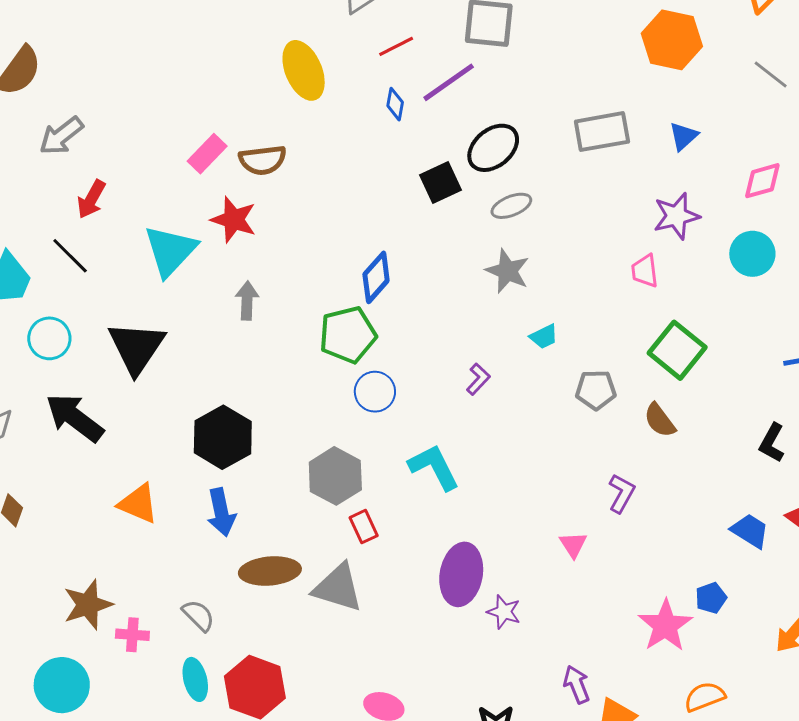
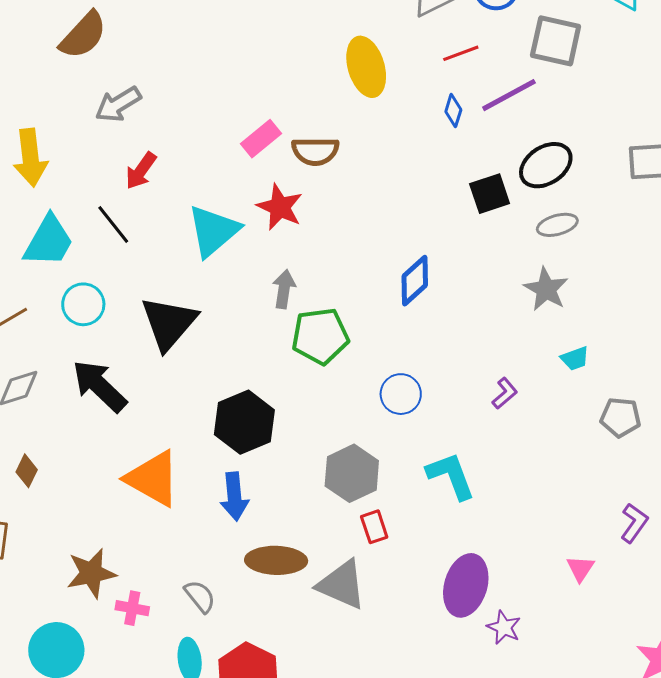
green pentagon: (348, 335) -> (320, 336), moved
orange triangle: (138, 504) -> (153, 479), size x1.4

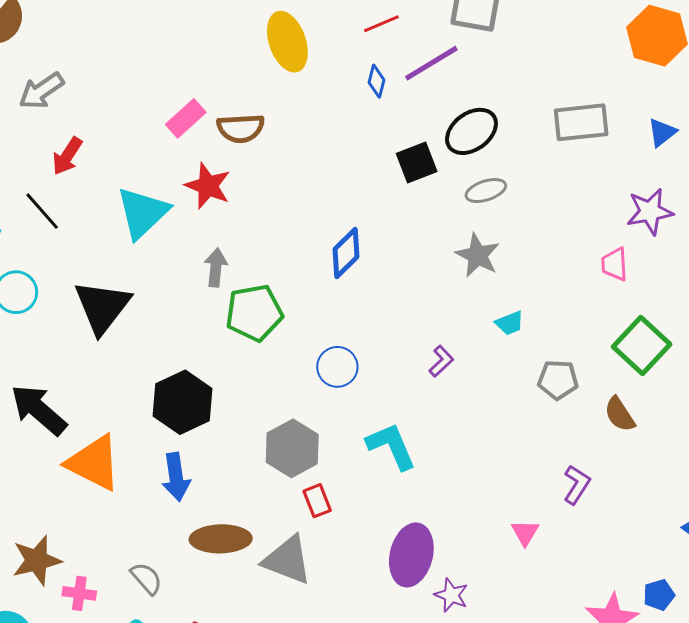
black arrow: (99, 386) -> (39, 410), moved

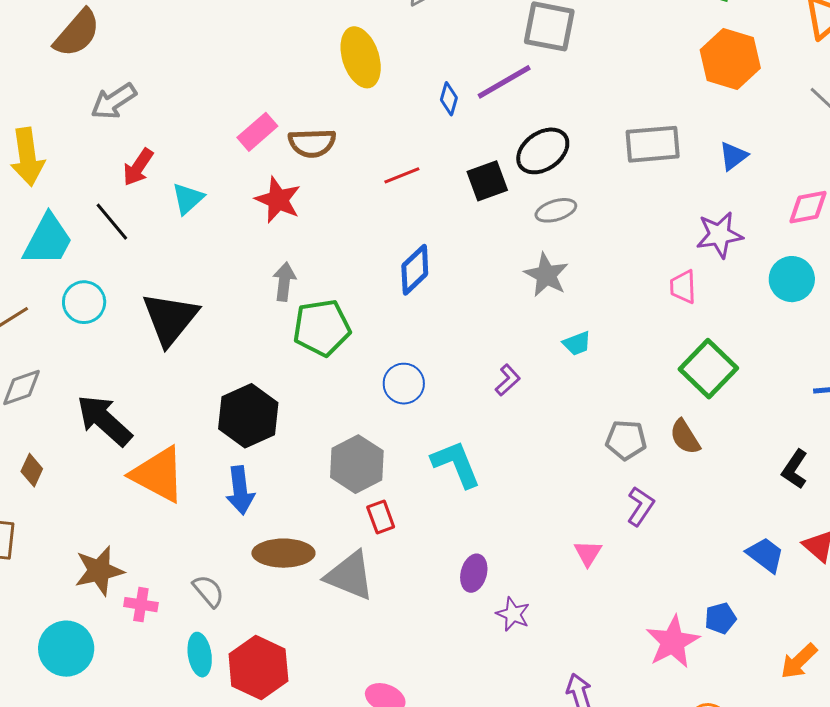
red line: (381, 24) -> (402, 175), moved
cyan triangle: (143, 213) -> (188, 199), moved, size x0.6
gray pentagon: (558, 380) -> (626, 440), moved
purple ellipse: (411, 555) -> (474, 573), size x0.6

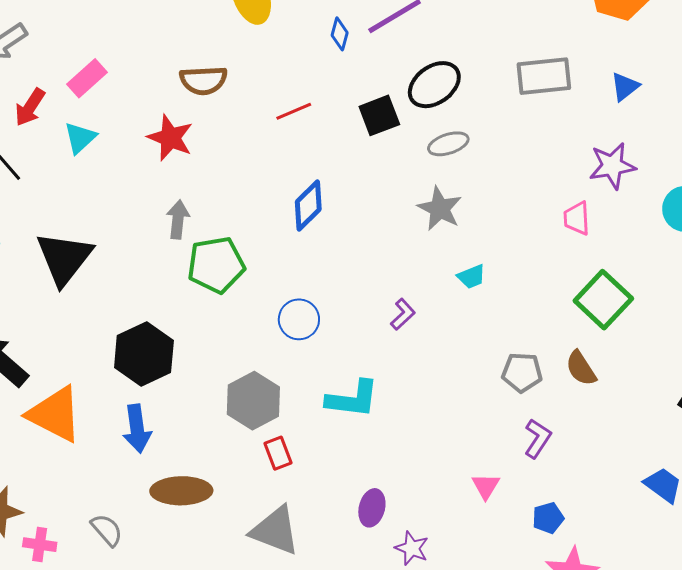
pink rectangle: (257, 132) -> (87, 78), moved
cyan L-shape: (456, 464) -> (352, 399), turned 120
gray triangle: (350, 576) -> (275, 530), moved
blue pentagon: (720, 618) -> (548, 518), moved

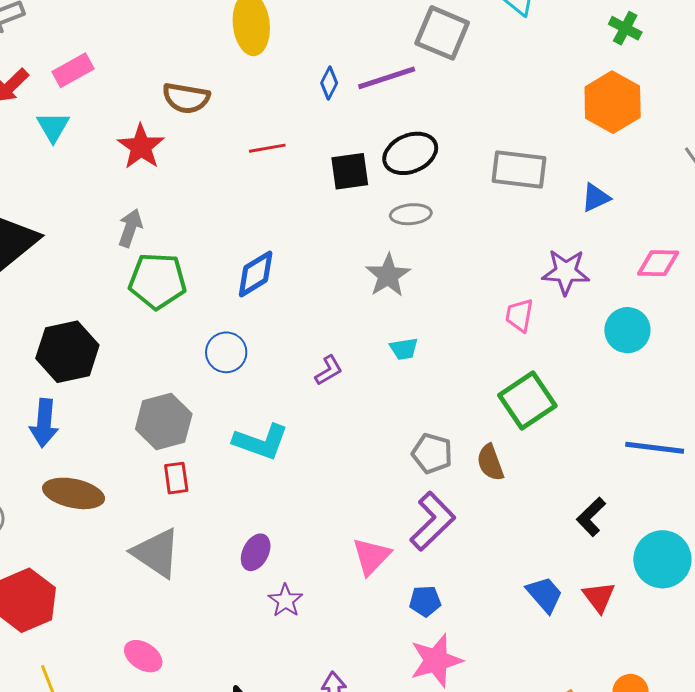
cyan triangle: (80, 138) -> (53, 127), turned -30
blue diamond: (308, 205) -> (256, 274), moved
purple L-shape: (538, 438) -> (433, 521), size x1.5
pink triangle: (486, 486) -> (371, 556), size x1.4

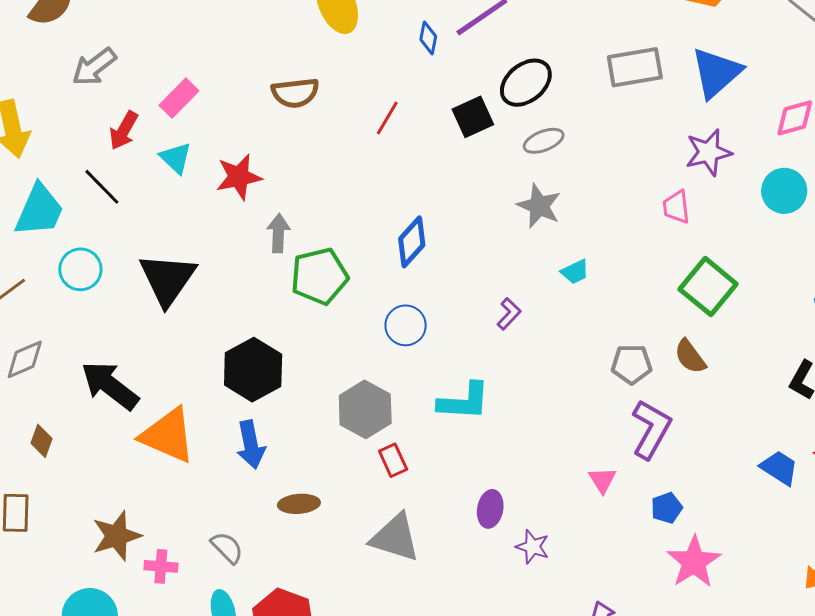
red star: (141, 147) -> (239, 177), moved, turned -30
red line: (267, 148) -> (387, 118), turned -33
blue triangle: (596, 198) -> (716, 73), size x1.8
brown ellipse: (74, 493) -> (299, 504), size x0.7
pink triangle: (371, 556) -> (602, 480), size x0.7

